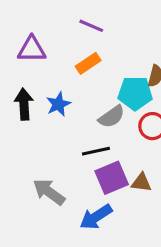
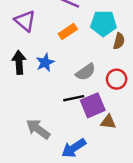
purple triangle: (32, 49) -> (25, 21), turned 40
cyan pentagon: (135, 93) -> (103, 23), moved
purple square: (112, 178) -> (93, 105), moved

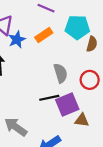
blue star: (45, 62) -> (17, 40), moved
gray semicircle: (86, 72) -> (61, 73), turned -72

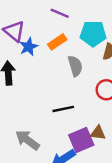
gray semicircle: (61, 73) -> (75, 66), moved
purple square: (67, 105) -> (81, 140), moved

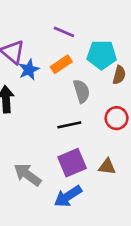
black line: (63, 109) -> (69, 125), moved
purple square: (81, 140) -> (72, 163), moved

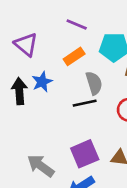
blue star: (29, 70) -> (42, 82), moved
black line: (69, 125) -> (85, 103), moved

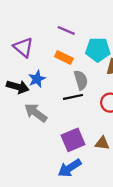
orange rectangle: (74, 56) -> (64, 58), turned 60
black arrow: (19, 91) -> (18, 87), turned 110
gray arrow: (41, 166) -> (36, 113), moved

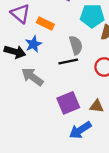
orange rectangle: (64, 58) -> (45, 23), moved
blue arrow: (70, 168) -> (80, 130), moved

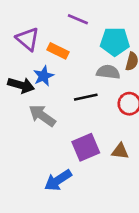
gray semicircle: (76, 45) -> (108, 72), moved, turned -66
blue arrow: (80, 130) -> (58, 180), moved

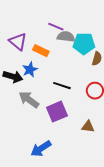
gray semicircle: (108, 72) -> (66, 37), moved
black line: (86, 97) -> (62, 86), turned 30
purple square: (86, 147) -> (57, 112), moved

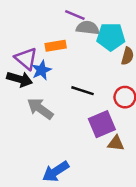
purple triangle: (18, 42) -> (26, 59), moved
orange rectangle: (41, 51) -> (56, 46), turned -35
purple square: (57, 112) -> (102, 124), moved

